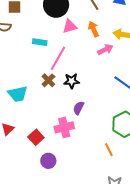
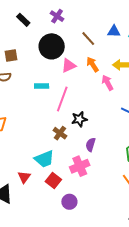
pink arrow: (105, 50) -> (107, 83), turned -84
brown cross: (48, 80) -> (60, 133), moved
cyan trapezoid: (18, 94) -> (44, 159), moved

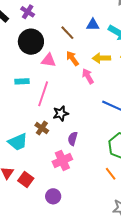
purple cross: (57, 16) -> (28, 12), moved
pink triangle: (69, 66) -> (48, 60), turned 35
cyan trapezoid: (44, 159) -> (18, 142), moved
red square: (53, 181) -> (26, 179), moved

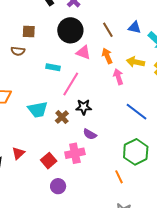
purple semicircle: (73, 139) -> (90, 134), turned -88
cyan trapezoid: (18, 142) -> (38, 110), moved
red square: (26, 179) -> (49, 161), moved

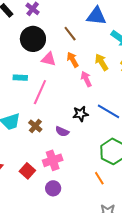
blue triangle: (134, 27) -> (96, 16), moved, size x1.5
yellow arrow: (136, 62) -> (102, 62), turned 54
black star: (84, 107) -> (81, 114), moved
purple semicircle: (90, 134) -> (62, 131), moved
purple circle: (58, 186) -> (53, 188), moved

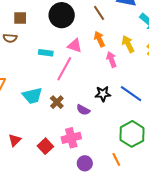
pink triangle: (49, 59) -> (75, 46), moved
purple circle: (53, 188) -> (85, 163), moved

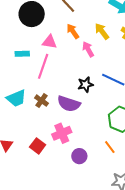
purple semicircle: (83, 110) -> (69, 104), size x1.6

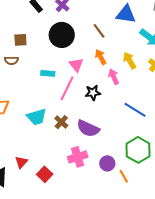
pink triangle: (50, 42) -> (76, 65), turned 35
black star: (86, 85) -> (93, 93), moved
red square: (38, 146) -> (45, 174), moved
purple circle: (79, 156) -> (107, 163), moved

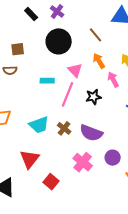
pink cross: (78, 157) -> (83, 162), turned -30
red triangle: (21, 162) -> (30, 159), moved, size x1.5
purple circle: (107, 163) -> (113, 158), moved

